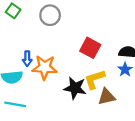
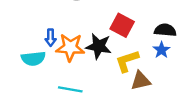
black star: (75, 88) -> (99, 46), moved
cyan line: (15, 104) -> (70, 89), moved

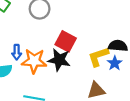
red square: (122, 25) -> (66, 41), moved
yellow L-shape: (127, 61) -> (98, 57), moved

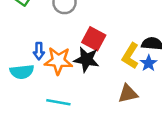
yellow L-shape: (98, 57) -> (130, 56), turned -40

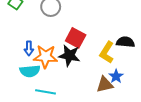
blue star: (149, 63) -> (116, 76), moved
cyan semicircle: (22, 72) -> (30, 71), moved

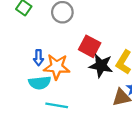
black star: (69, 56) -> (101, 66), moved

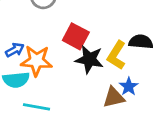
blue arrow: (39, 58) -> (15, 50), turned -119

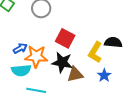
black star: (89, 59) -> (62, 62), moved
brown triangle: (114, 97) -> (75, 74), moved

